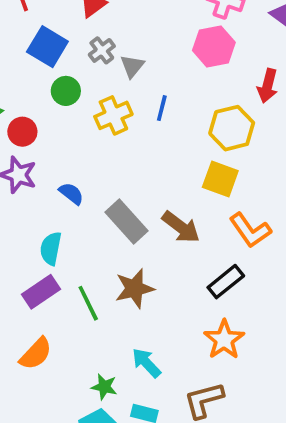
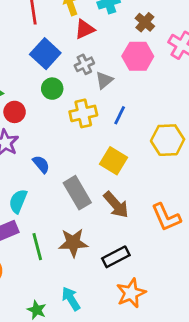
pink hexagon: (214, 46) -> (138, 56), moved
yellow square: (220, 179) -> (113, 161), moved
black rectangle: (226, 282) -> (116, 257), moved

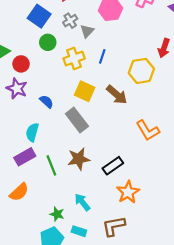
yellow square: (113, 161) -> (85, 91), moved
brown arrow: (116, 205) -> (117, 95), moved

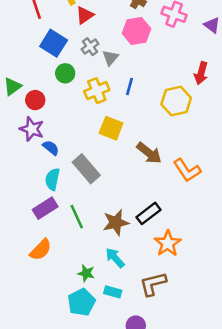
brown arrow: (117, 95) -> (149, 153), moved
blue semicircle: (46, 102) -> (51, 148), moved
gray rectangle: (77, 120) -> (86, 169), moved
brown star: (79, 159) -> (116, 223), moved

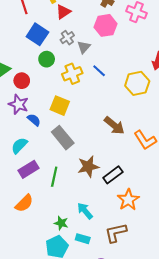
blue line: (130, 86) -> (99, 71), turned -64
yellow square: (111, 128) -> (60, 106), moved
cyan semicircle: (52, 179) -> (19, 146), moved, turned 30
green line: (77, 217) -> (54, 177), turned 36
brown star: (116, 223) -> (88, 167), moved

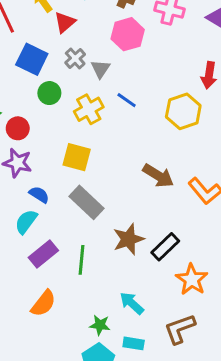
blue semicircle: (34, 120) -> (39, 195), moved

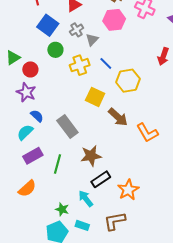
yellow hexagon: (183, 111) -> (128, 81), moved
yellow square: (77, 157) -> (95, 97), moved
black rectangle: (165, 247) -> (101, 179), moved

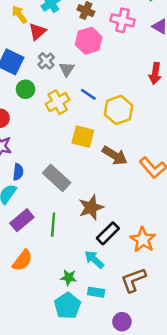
blue semicircle: (37, 116) -> (18, 172), turned 64

